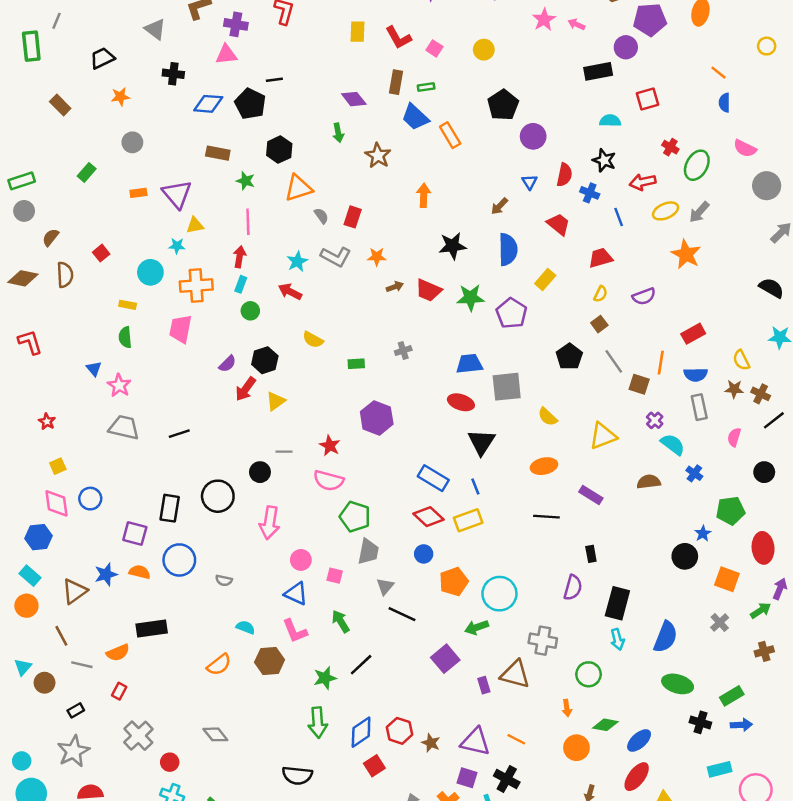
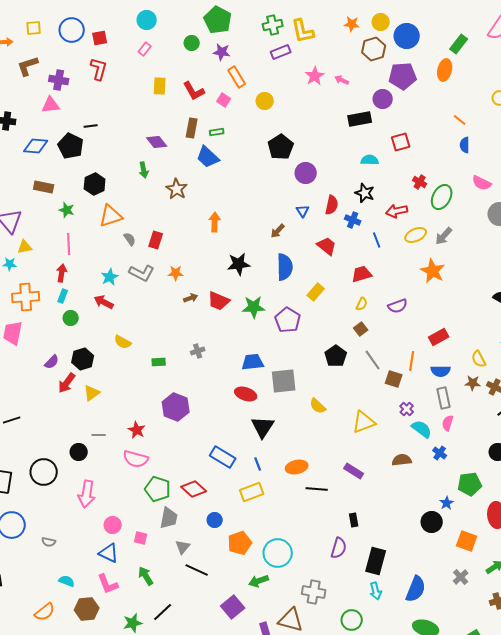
orange rectangle: (450, 135) -> (237, 77), moved
pink semicircle: (734, 437) -> (448, 423), moved
orange ellipse: (544, 466) -> (297, 467), moved
red diamond: (428, 517) -> (194, 489), moved

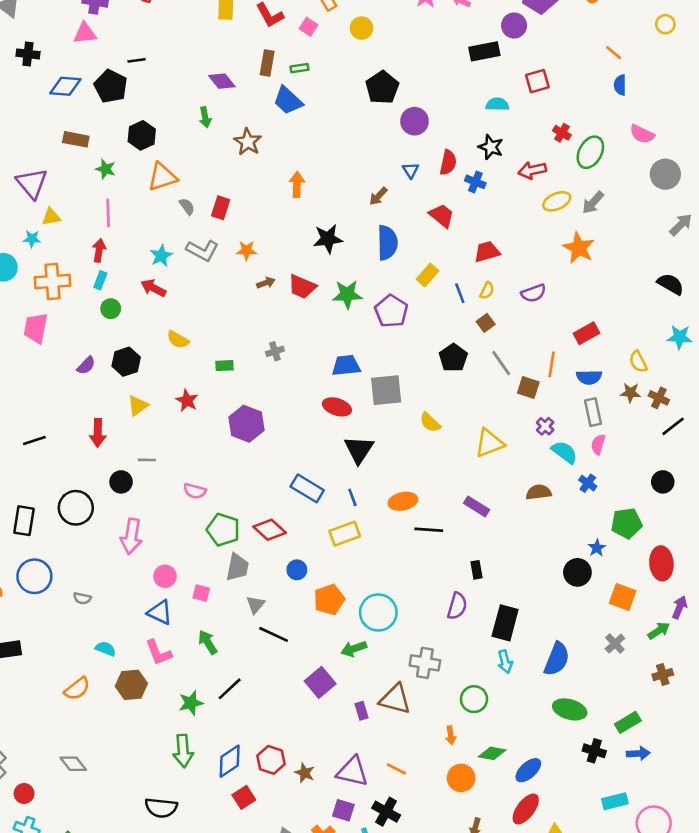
blue line: (377, 240) -> (460, 293), moved
red arrow: (67, 383) -> (98, 433), moved, turned -35
red star: (137, 430) -> (187, 400), moved
pink semicircle: (136, 459) -> (195, 491), size x0.7

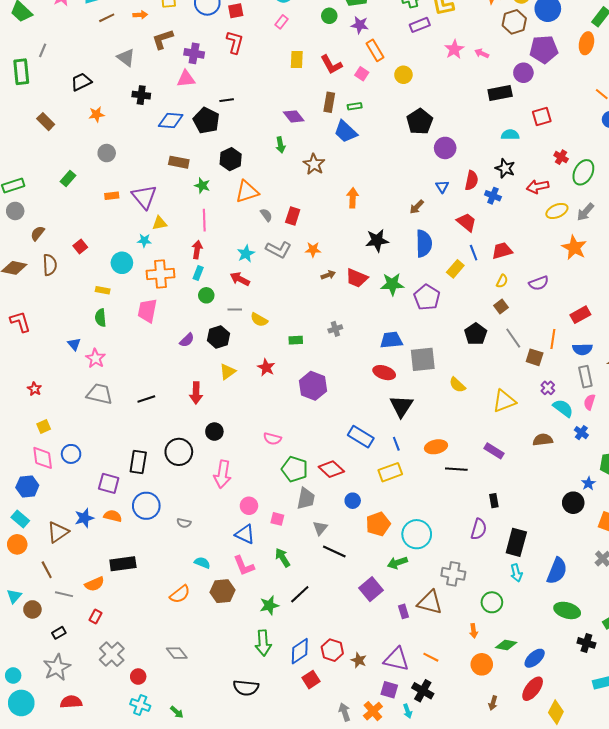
blue line: (460, 293) -> (474, 253), moved
gray line: (147, 460) -> (235, 310), moved

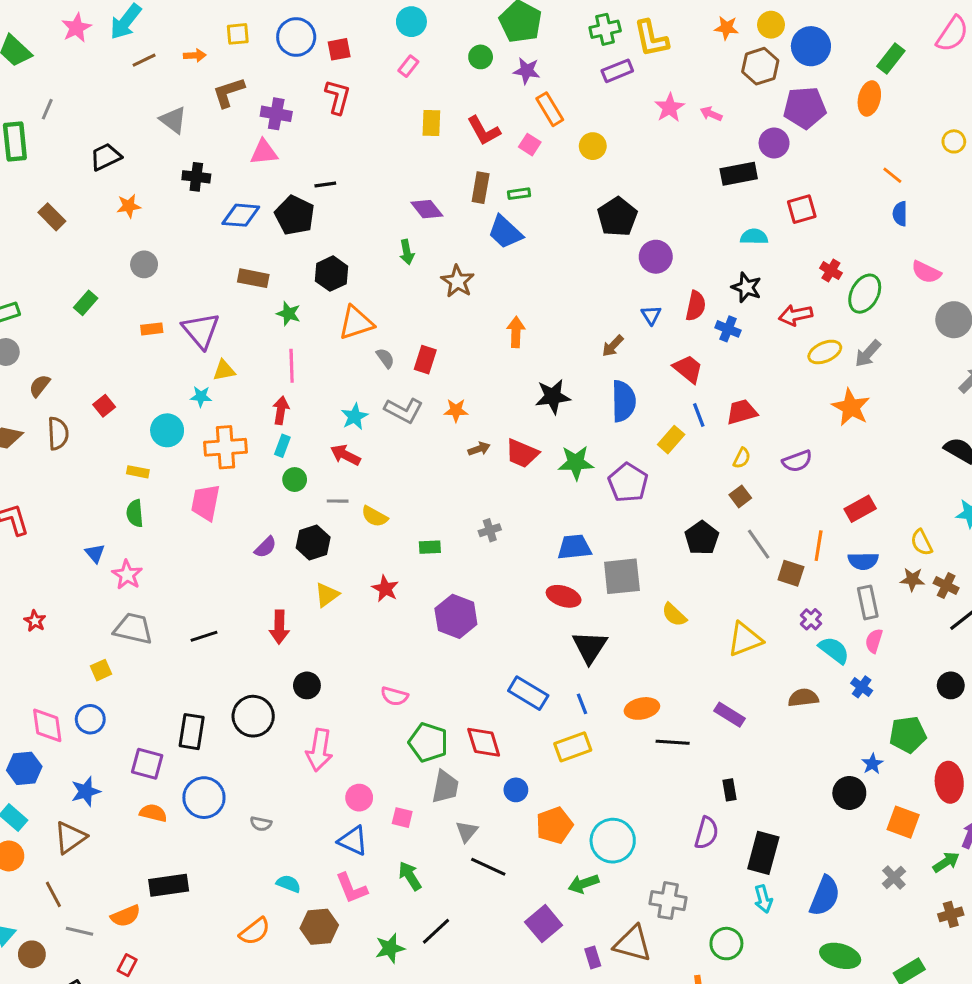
yellow square: (44, 426) -> (101, 670), moved
red diamond: (331, 469) -> (484, 742), turned 30
blue star: (84, 518) -> (86, 791), moved

